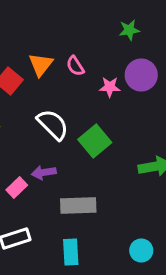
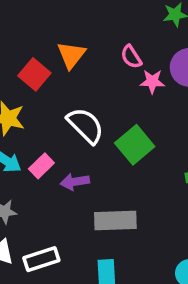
pink semicircle: (75, 66) -> (131, 57), moved
pink rectangle: (17, 187) -> (41, 166), moved

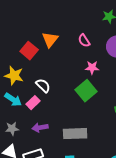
pink star: (152, 81) -> (92, 68), moved
white semicircle: (85, 125) -> (43, 86), moved, size x0.7
purple arrow: (75, 182) -> (40, 128), moved

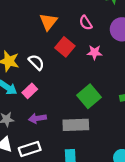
red square: (29, 51) -> (65, 47), moved
white semicircle: (43, 86) -> (36, 62), moved
green square: (86, 91) -> (89, 96), moved

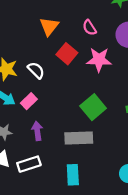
pink star: (94, 52) -> (99, 60), size x1.5
purple arrow: (37, 118) -> (37, 131), turned 91

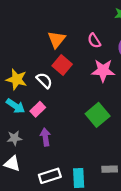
red square: (67, 54) -> (62, 65), moved
gray rectangle: (79, 138) -> (110, 169), moved, size x0.6
white rectangle: (29, 164) -> (50, 176), moved

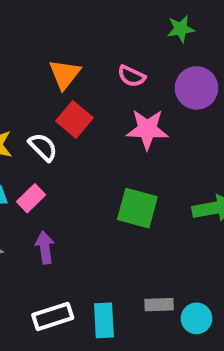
pink semicircle: (94, 41) -> (131, 76), turned -32
green square: (98, 115) -> (137, 208), turned -35

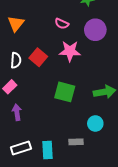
orange triangle: (65, 74) -> (16, 24), moved
red square: (74, 119) -> (38, 57), moved
white semicircle: (43, 147) -> (16, 60), turned 49
cyan circle: (196, 318) -> (95, 123), moved

